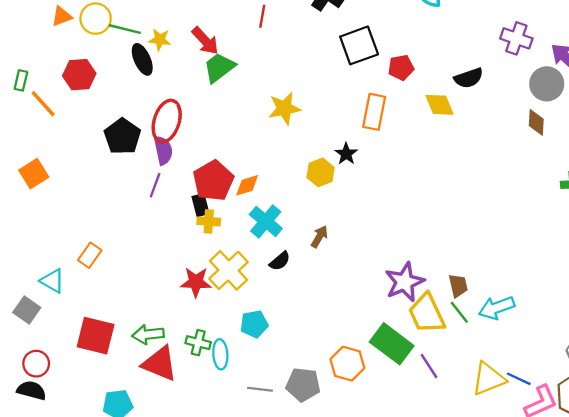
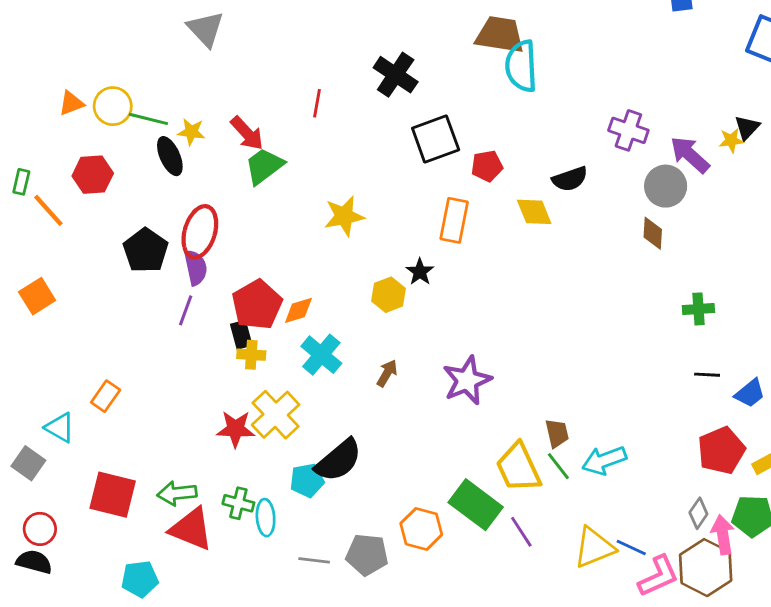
black semicircle: (280, 261) -> (338, 460), moved, size x1.8
purple star: (404, 282) -> (467, 380), moved

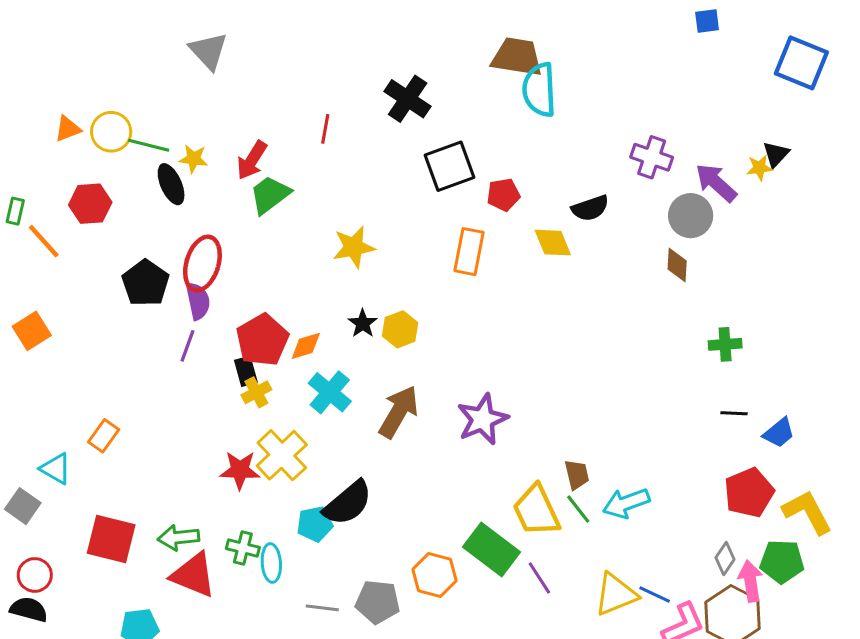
red arrow: (247, 133) -> (252, 160), turned 75
black star: (420, 272) -> (363, 323), moved
yellow cross: (251, 355) -> (256, 392), turned -32
brown arrow: (387, 373) -> (399, 412), size x1.8

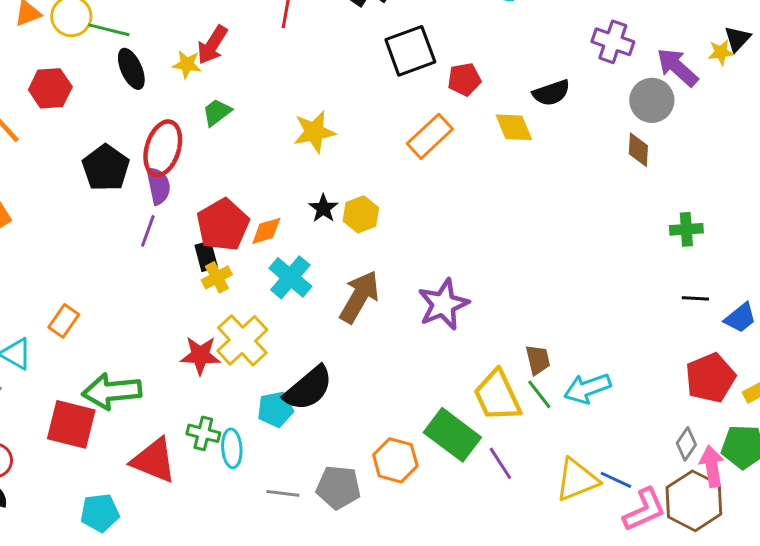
yellow star: (193, 159) -> (187, 64), moved
green trapezoid: (270, 195) -> (217, 112), moved, size x0.7
orange rectangle: (469, 252) -> (430, 136), turned 36
green arrow: (178, 538) -> (112, 391), moved, size x1.4

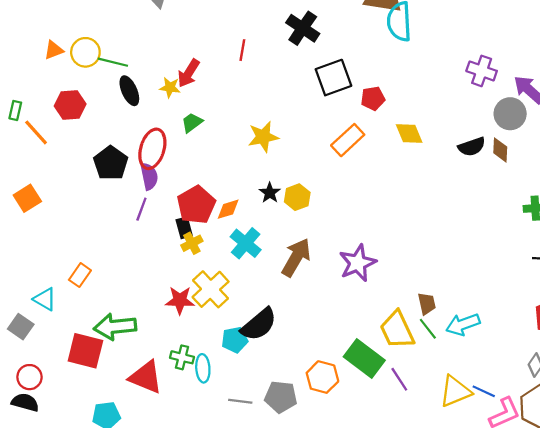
black semicircle: (551, 93) -> (472, 147), moved

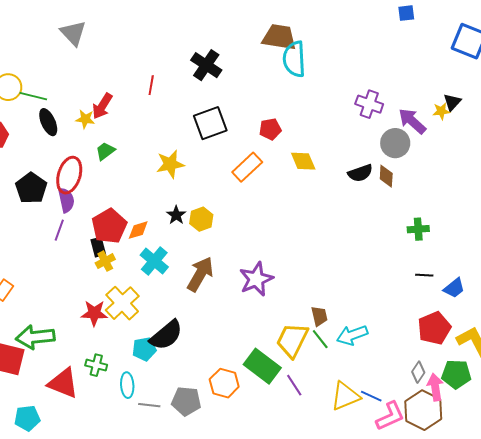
black square: (333, 78) -> (210, 123), moved
yellow trapezoid: (397, 330) -> (292, 340), turned 51
cyan ellipse: (203, 368) -> (127, 385), moved

